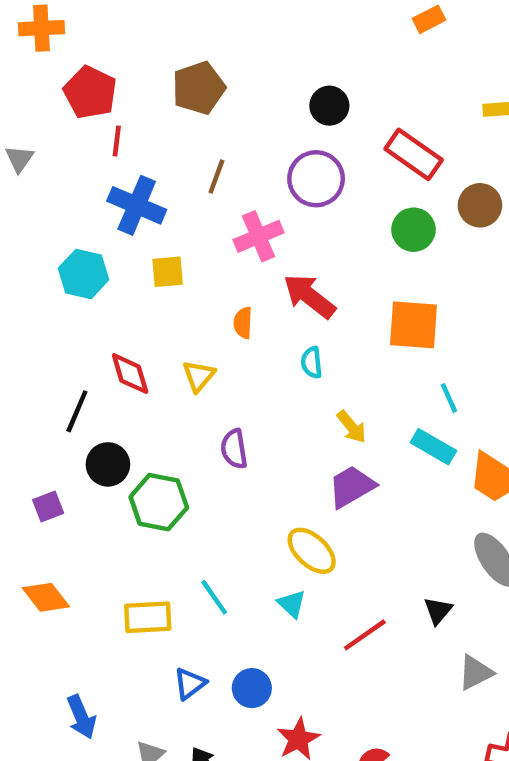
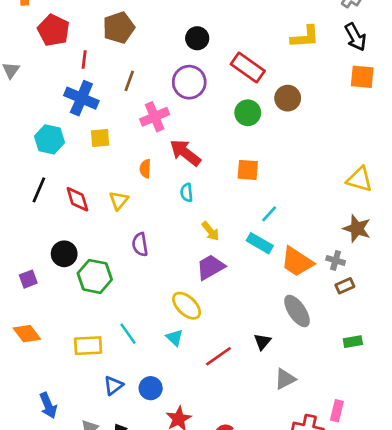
red line: (117, 141) -> (84, 60), moved
orange square: (414, 325) -> (248, 170), size x0.7
cyan line: (449, 398) -> (269, 214), turned 66
black line: (77, 411) -> (39, 190), moved

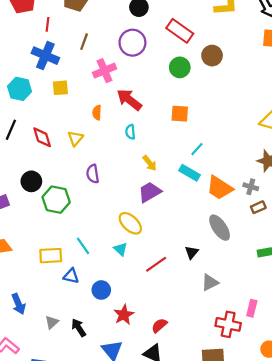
blue triangle: (113, 386) -> (71, 276), moved, turned 49

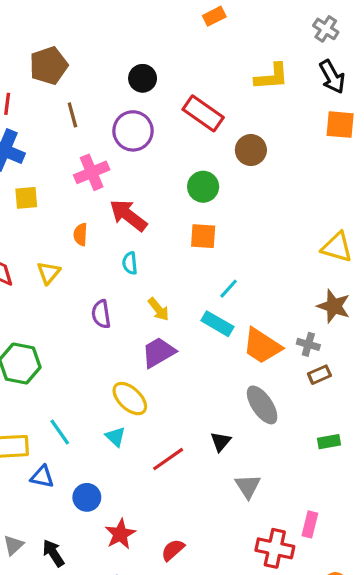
brown line: (84, 42) -> (72, 115), moved, turned -35
green circle: (180, 67) -> (203, 187), moved
purple semicircle: (93, 174) -> (101, 314), moved
gray triangle: (210, 282) -> (248, 486), turned -36

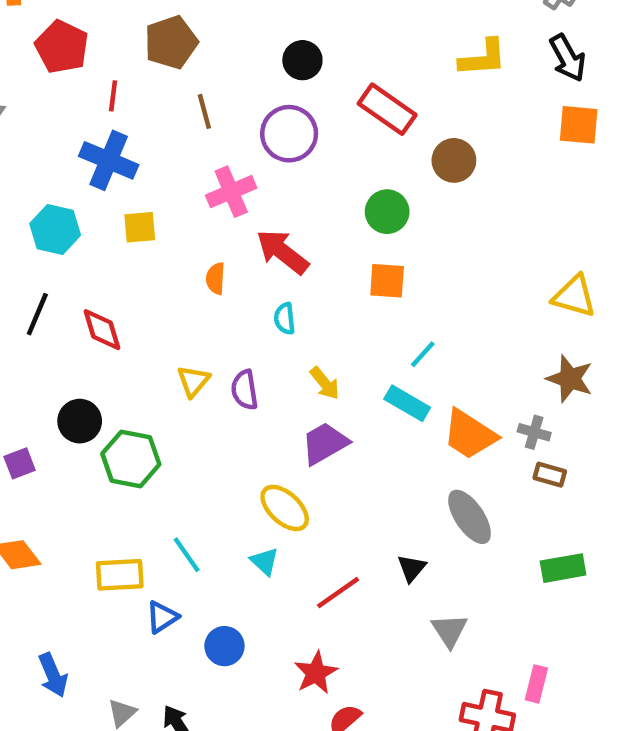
yellow triangle: (49, 273) -> (193, 381), moved
brown rectangle: (319, 375) -> (550, 475), turned 40
green rectangle: (329, 442) -> (563, 568), size x1.4
blue triangle: (42, 477) -> (162, 617), turned -45
red star: (120, 534) -> (316, 673), moved

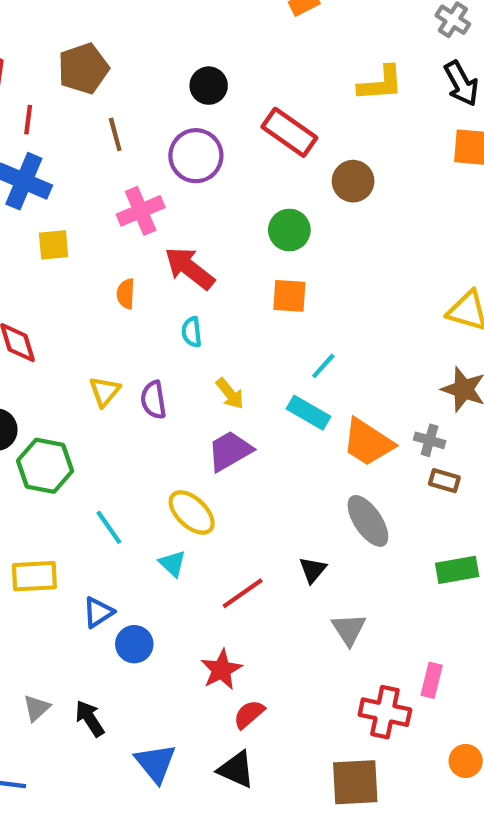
cyan line: (187, 555) -> (109, 527), moved
blue triangle: (162, 617) -> (98, 612), moved

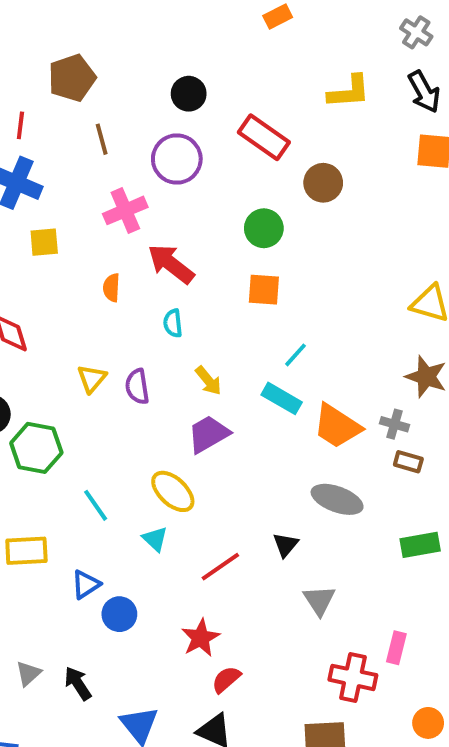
gray ellipse: (368, 521) -> (337, 499), turned -36

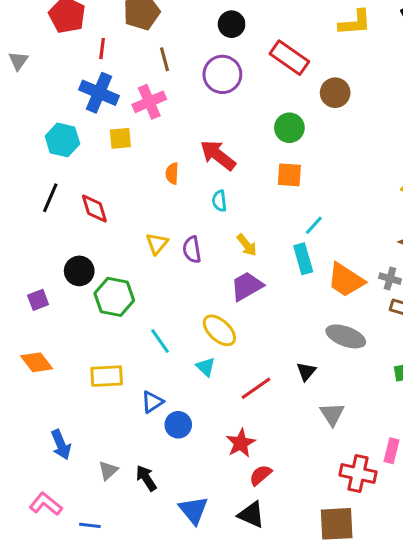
pink cross: (125, 210) -> (149, 102), moved
cyan rectangle: (282, 398) -> (303, 259), turned 44

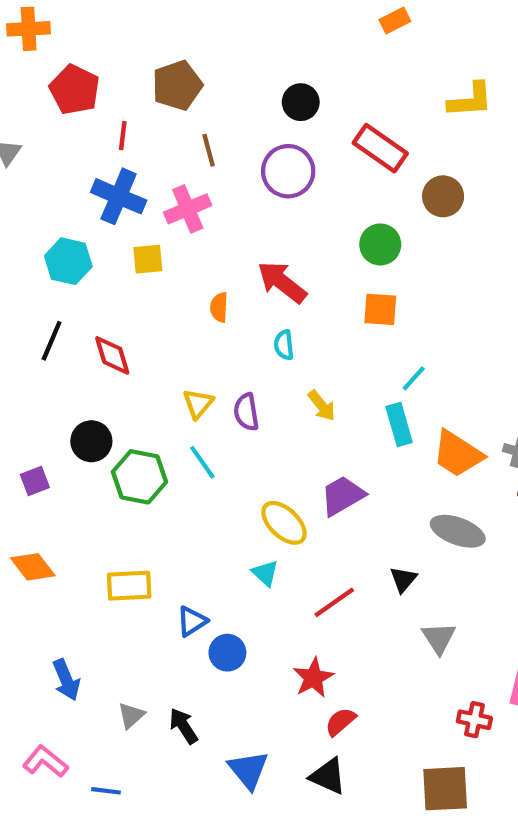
purple trapezoid: (247, 286) -> (343, 496), moved
cyan line: (160, 341) -> (202, 462), moved
red cross: (358, 474) -> (474, 720), size x0.7

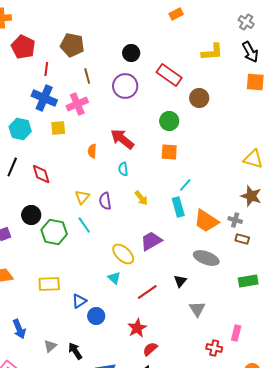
brown pentagon: (177, 85) -> (72, 45), turned 30

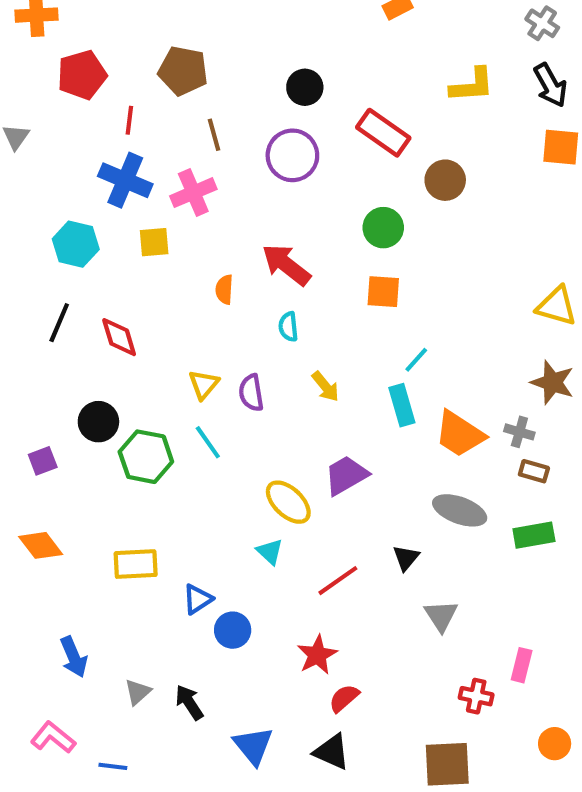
red pentagon: (23, 47) -> (82, 75), turned 30
green rectangle: (248, 281) -> (534, 535), moved

